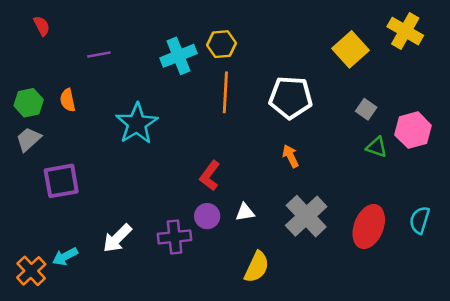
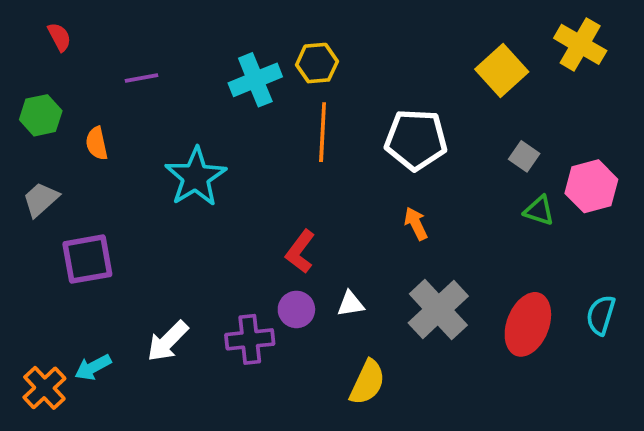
green hexagon: (29, 103) -> (41, 115), moved

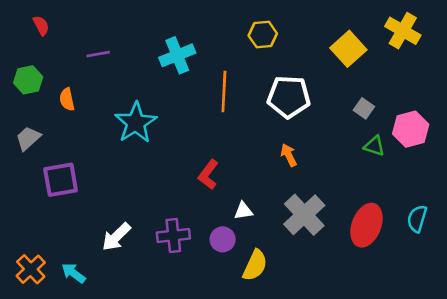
yellow hexagon: (317, 63) -> (263, 35), moved
purple circle: (296, 309) -> (223, 239), moved
cyan arrow: (93, 367) -> (74, 273), moved, turned 65

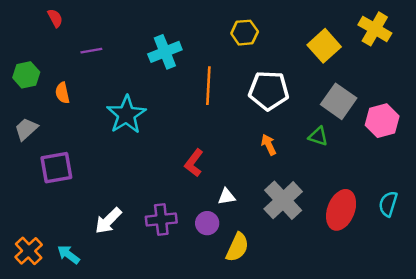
red semicircle: (41, 25) -> (55, 18), moved
gray square: (364, 108) -> (339, 101), size x1.8
green triangle: (374, 146) -> (318, 136), moved

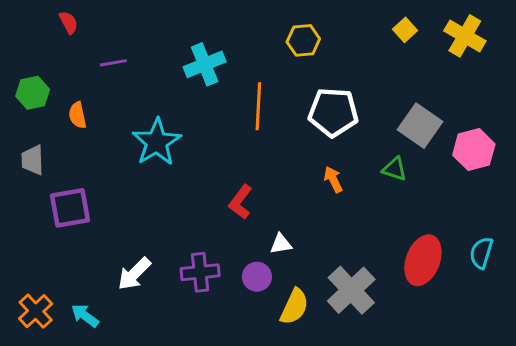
yellow square: (324, 46) -> (405, 30), moved, size x0.6
gray trapezoid: (26, 129) -> (33, 160), turned -50
gray cross: (283, 200) -> (351, 290), moved

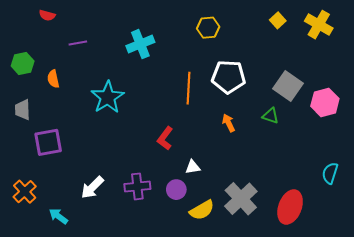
red semicircle: (68, 22) -> (47, 15), turned 133
orange line: (258, 106) -> (189, 88), moved
red ellipse: (423, 260) -> (290, 207), moved
yellow semicircle: (294, 307) -> (202, 210), turned 35
orange cross: (36, 311) -> (25, 192), moved

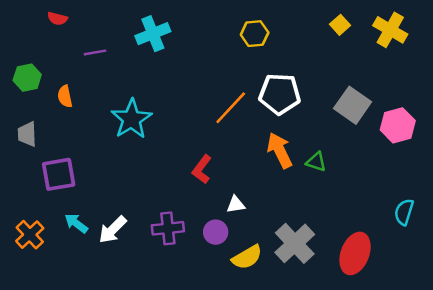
cyan cross: (140, 44) -> (153, 34), moved
orange line: (189, 88) -> (231, 108), turned 40
green triangle: (271, 116) -> (316, 162), moved
orange arrow: (229, 123) -> (280, 150), size x1.6
cyan arrow: (58, 216) -> (76, 223), moved

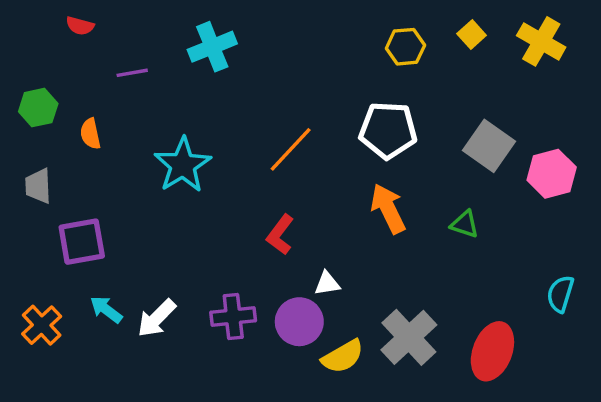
yellow hexagon: (255, 34) -> (405, 47), moved
orange line: (231, 108) -> (291, 149), moved
green triangle: (316, 162) -> (465, 224), moved
purple circle: (216, 232) -> (299, 322), size x1.4

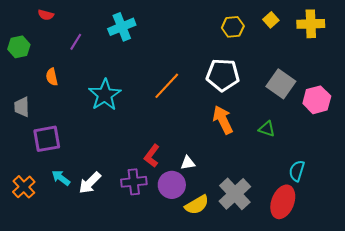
yellow cross: (541, 41) -> (311, 24), turned -32
purple line: (132, 73) -> (76, 42), turned -48
green hexagon: (38, 108) -> (19, 47), moved
red L-shape: (280, 235) -> (152, 156), moved
cyan semicircle: (560, 294) -> (297, 171), moved

